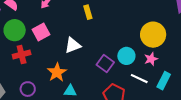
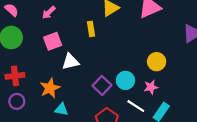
pink square: (41, 32) -> (53, 41), moved
yellow circle: (153, 35) -> (157, 62), size x0.7
red cross: (22, 54) -> (15, 76), moved

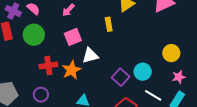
red cross: (15, 76) -> (48, 65), moved
pink star: (151, 87) -> (179, 77), moved
orange star: (50, 88) -> (71, 70), moved

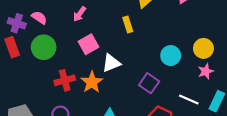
cyan circle: (143, 72) -> (171, 56), moved
pink star: (179, 77) -> (206, 71), moved

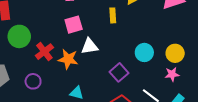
green circle: (44, 47) -> (19, 36), moved
red cross: (65, 80) -> (44, 52), turned -36
orange star: (92, 82) -> (68, 59), turned 30

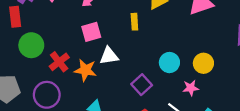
pink star: (172, 74) -> (191, 88), moved
purple circle: (33, 81) -> (47, 95), size x1.5

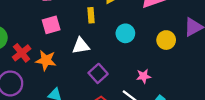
white triangle: (109, 56) -> (81, 46), moved
cyan circle: (169, 63) -> (125, 33), moved
yellow circle: (203, 63) -> (166, 40), moved

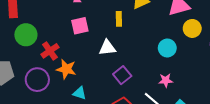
cyan circle: (125, 33) -> (167, 48), moved
yellow circle: (166, 40) -> (192, 28), moved
orange star: (46, 60) -> (66, 69), moved

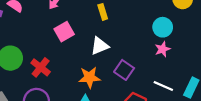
orange star: (66, 69) -> (89, 77), moved
pink star: (166, 80) -> (162, 49), moved

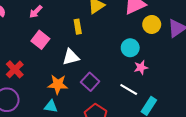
pink square: (64, 32) -> (40, 40), turned -30
pink star: (162, 49) -> (141, 67), moved
white line: (163, 86) -> (129, 90), moved

